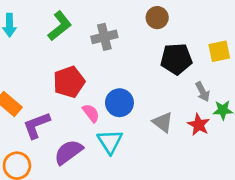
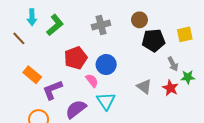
brown circle: (157, 18) -> (139, 20), moved
green L-shape: (60, 26) -> (55, 25), moved
blue circle: (119, 103) -> (106, 65), moved

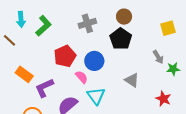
black pentagon: (154, 40) -> (121, 39), moved, turned -30
red star: (170, 88) -> (163, 99), moved

